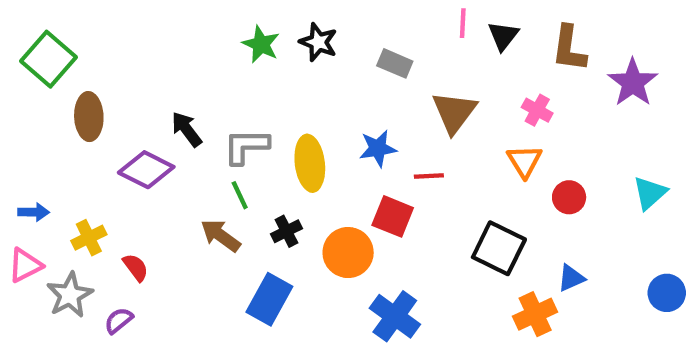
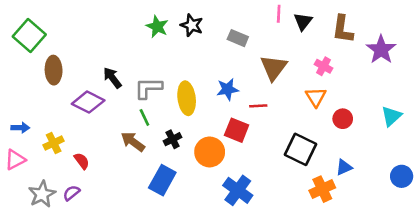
gray star: (70, 295) -> (42, 194), moved

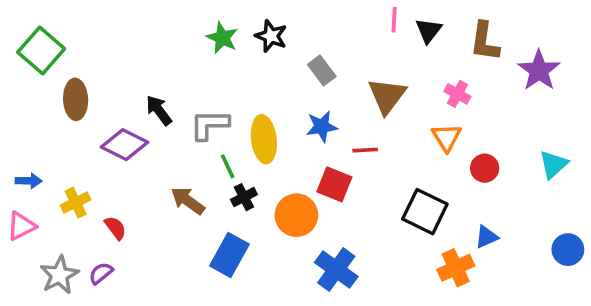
gray rectangle: (238, 38) -> (322, 70), moved, turned 30
green line: (144, 117) -> (228, 166), moved

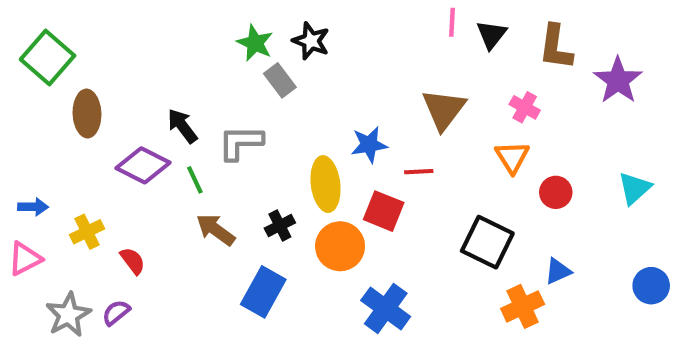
gray rectangle: (322, 70) -> (280, 80), moved
yellow ellipse: (264, 139) -> (326, 184), moved
green line: (228, 166) -> (195, 180), moved

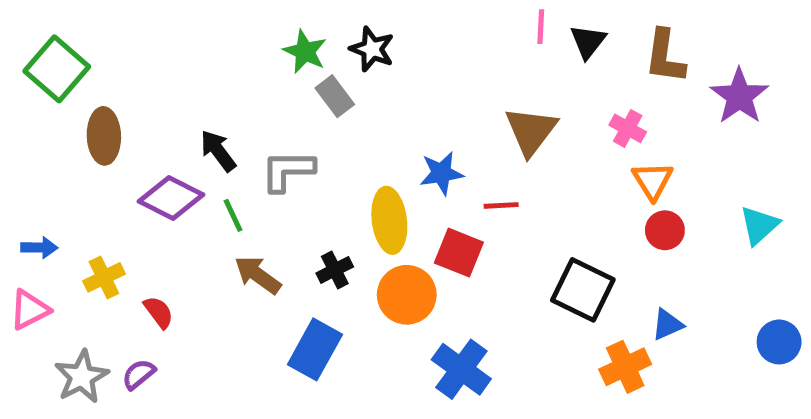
orange triangle: (512, 157) -> (652, 181), moved

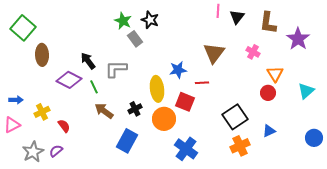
orange triangle: (652, 181) -> (275, 74), moved
black square: (583, 290) -> (235, 117), turned 30
orange cross: (625, 367) -> (240, 146), moved

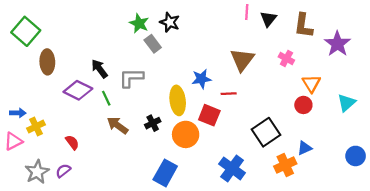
yellow cross: (42, 112) -> (36, 127), moved
blue rectangle: (127, 141) -> (165, 173), moved
orange cross: (240, 146) -> (285, 165), moved
blue cross: (186, 149) -> (232, 168), moved

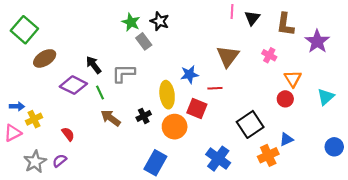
brown ellipse: (47, 62) -> (45, 58), turned 60

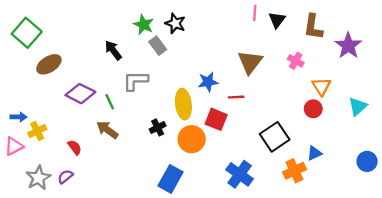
black arrow: (94, 65) -> (113, 50), moved
brown arrow: (111, 118) -> (107, 130), moved

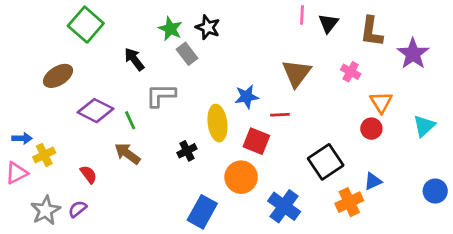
green square: (27, 33) -> (86, 25), moved
orange circle: (192, 139) -> (241, 177), moved

